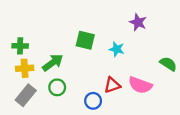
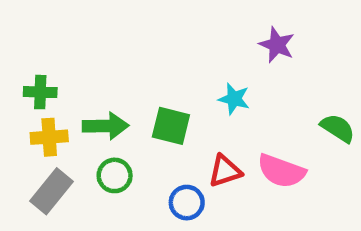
green square: (85, 40) -> (171, 126), moved
green arrow: (53, 63) -> (106, 126), turned 35

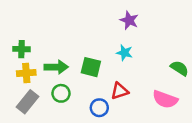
purple star: (277, 45) -> (129, 20), moved
pink semicircle: (281, 171) -> (165, 99), moved

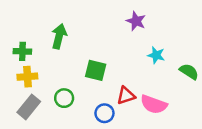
cyan star: (124, 53) -> (156, 55), moved
green arrow: (56, 67) -> (59, 36), moved, turned -75
pink semicircle: (165, 99) -> (154, 104), moved

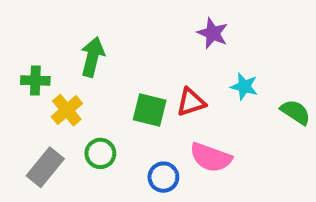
yellow cross: (27, 77) -> (67, 110), moved, turned -36
red triangle: (126, 96) -> (191, 102), moved
pink semicircle: (154, 104) -> (211, 157), moved

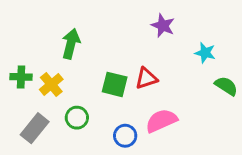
green cross: (35, 81) -> (21, 77), moved
cyan star: (244, 86) -> (205, 53), moved
pink semicircle: (211, 157) -> (161, 121), turned 136

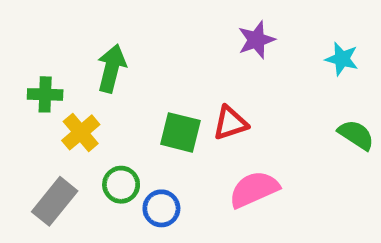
purple star: (163, 26) -> (256, 40), turned 30
cyan star: (205, 53) -> (342, 59), moved
green cross: (21, 77) -> (45, 94), moved
blue circle: (125, 136) -> (161, 208), moved

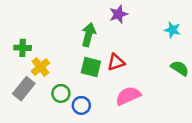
purple star: (256, 40) -> (118, 14), moved
green arrow: (112, 68) -> (89, 35), moved
gray rectangle: (55, 201) -> (24, 89), moved

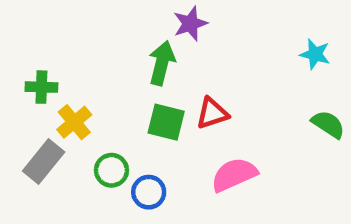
purple star: (118, 14) -> (190, 24), moved

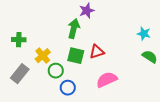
cyan star: (315, 54) -> (144, 34), moved
yellow cross: (74, 122) -> (43, 56), moved
green circle: (111, 170) -> (56, 71), moved

